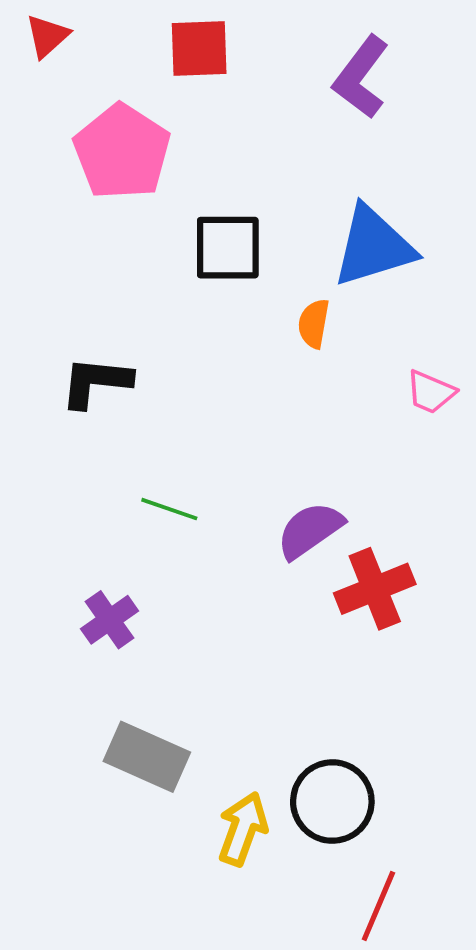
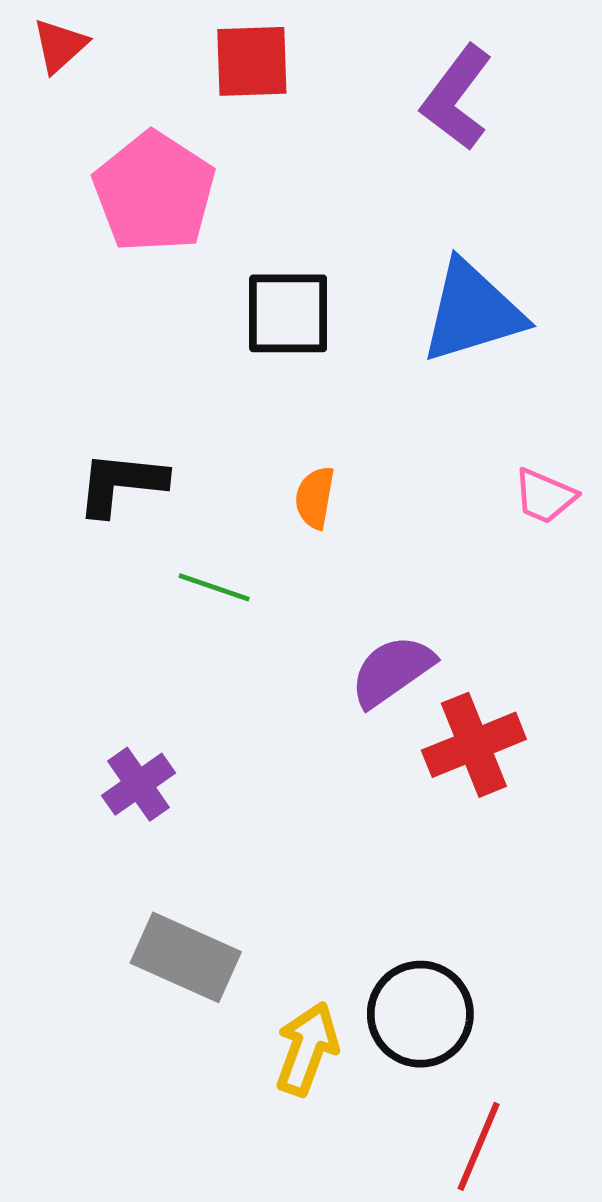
orange semicircle: (314, 324) -> (315, 498), moved
green line: (169, 509) -> (214, 587), moved

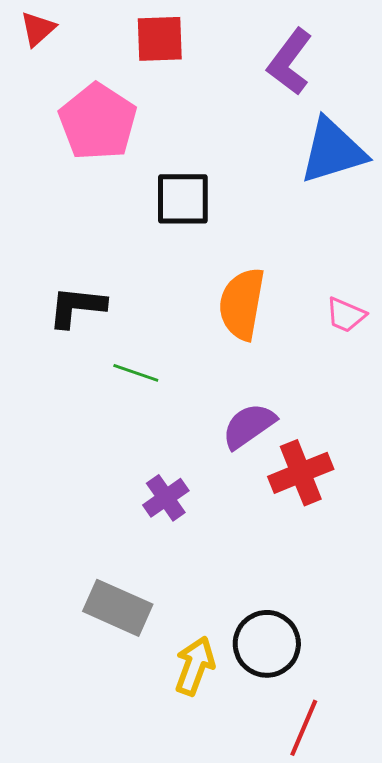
blue triangle: (472, 312) -> (333, 151), moved
orange semicircle: (315, 498) -> (242, 304), moved, size x1.8
purple cross: (138, 784) -> (166, 498), moved

